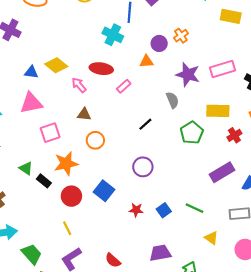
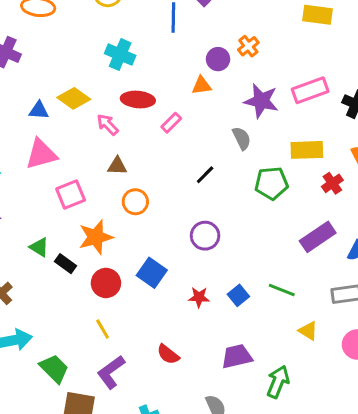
cyan cross: (113, 35) -> (120, 55), moved
green pentagon: (192, 133) -> (272, 183), turned 30
red semicircle: (113, 260) -> (168, 354), moved

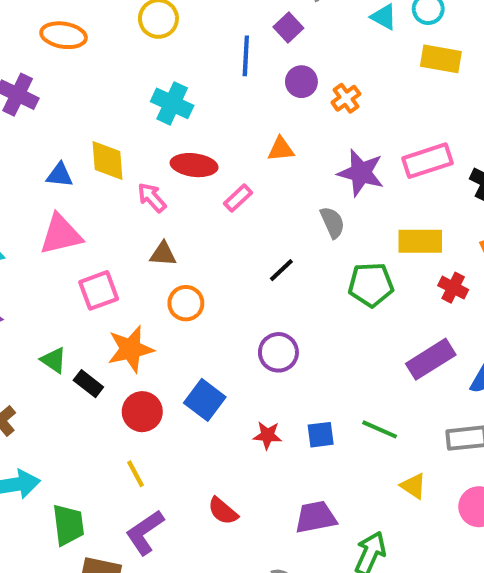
purple circle: (218, 59) -> (301, 82), moved
yellow diamond: (74, 98) -> (108, 160), turned 48
red cross: (332, 183) -> (453, 288), turned -30
blue square: (238, 295) -> (321, 435), turned 30
green trapezoid: (54, 369) -> (68, 525), turned 36

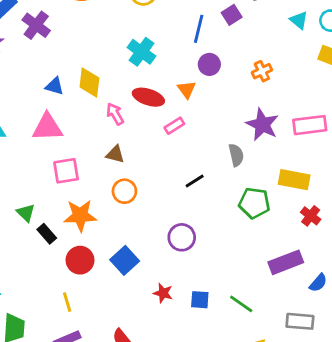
purple circle: (301, 82) -> (209, 64), moved
orange triangle: (281, 149) -> (187, 89), moved, turned 48

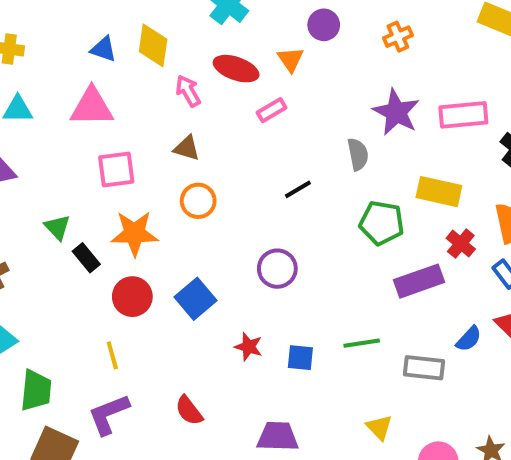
purple rectangle: (286, 262) -> (419, 281), moved
green line: (241, 304) -> (362, 343), moved, turned -45
gray rectangle: (300, 321) -> (424, 368), moved

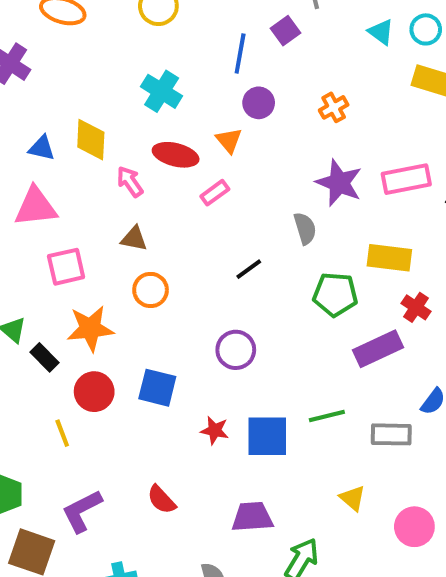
blue square: (195, 299) -> (157, 388), turned -30
yellow line: (112, 355) -> (62, 433), moved
blue square: (300, 358) -> (267, 436), size x1.6

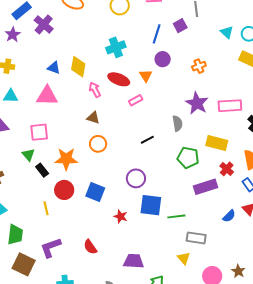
cyan cross: (162, 91) -> (116, 47), turned 30
pink square: (66, 267) -> (39, 132), moved
gray rectangle: (391, 434) -> (196, 238), moved
blue square: (267, 436) -> (151, 205), moved

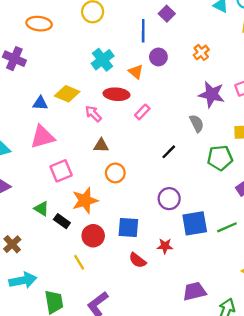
yellow diamond: (78, 67) -> (67, 94), turned -60
orange triangle: (146, 76) -> (136, 72), moved
pink square: (39, 132) -> (61, 171), moved
red semicircle: (90, 247) -> (137, 260), moved

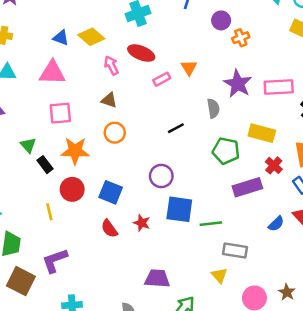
purple circle: (158, 57) -> (221, 20), moved
orange triangle: (136, 72) -> (189, 68), moved

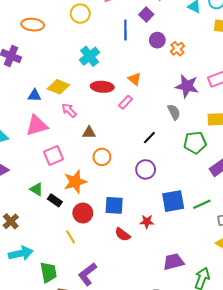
pink arrow: (111, 65) -> (69, 110), moved
orange triangle: (189, 68) -> (135, 79), moved
purple circle: (161, 176) -> (146, 169), moved

